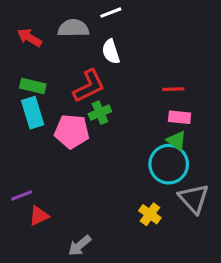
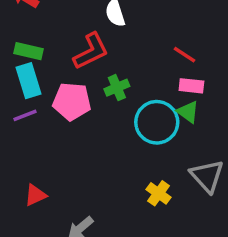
red line: (173, 89) -> (185, 55), turned 35
green cross: (100, 113) -> (117, 88), moved
cyan circle: (169, 164) -> (157, 122), moved
purple line: (22, 195) -> (25, 115), moved

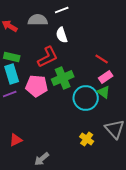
pink rectangle: (191, 86) -> (106, 77), turned -40
green cross: (117, 88) -> (63, 78), size x1.5

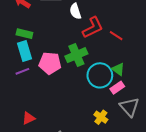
red L-shape: (48, 57) -> (93, 28), moved
pink rectangle: (106, 77) -> (117, 88), moved

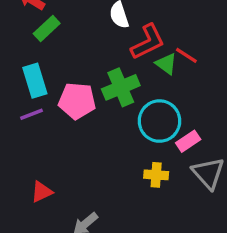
green rectangle: (24, 34) -> (47, 28), moved, turned -56
green triangle: (118, 69) -> (166, 64), moved
yellow cross: (101, 117) -> (156, 175), moved, turned -32

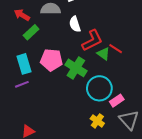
green cross: (121, 87) -> (76, 68), turned -35
pink pentagon: (77, 101) -> (51, 60), moved
yellow cross: (156, 175) -> (97, 121), turned 32

